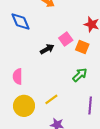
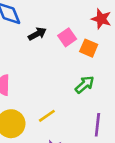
black arrow: (47, 49) -> (37, 34), moved

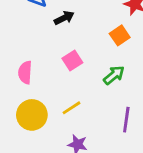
pink square: (67, 37) -> (72, 60), moved
orange square: (89, 48) -> (120, 35), turned 30

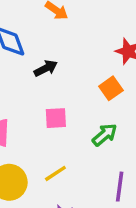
pink square: (72, 60) -> (56, 118), turned 30

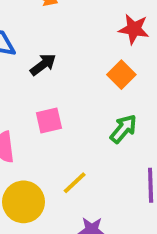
pink square: (56, 118) -> (49, 120), moved

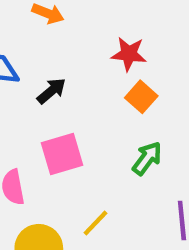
red star: (134, 29) -> (129, 54), moved
pink square: (49, 120) -> (62, 154), size x1.4

